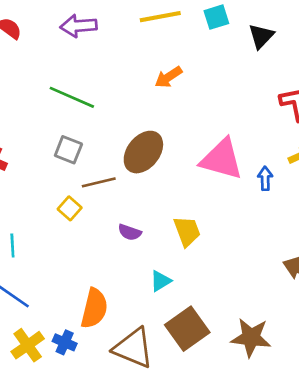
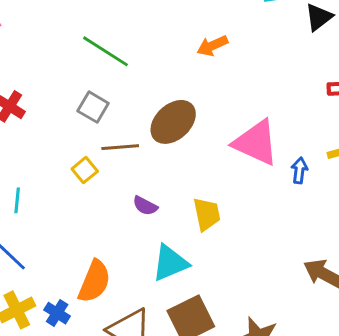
cyan triangle: (161, 281) -> (170, 263), size x1.6

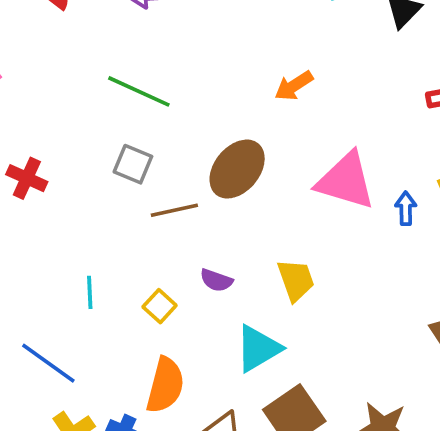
orange arrow: (212, 46) -> (294, 86), moved
yellow square: (85, 170) -> (160, 306), moved
cyan line: (17, 200) -> (90, 292), moved

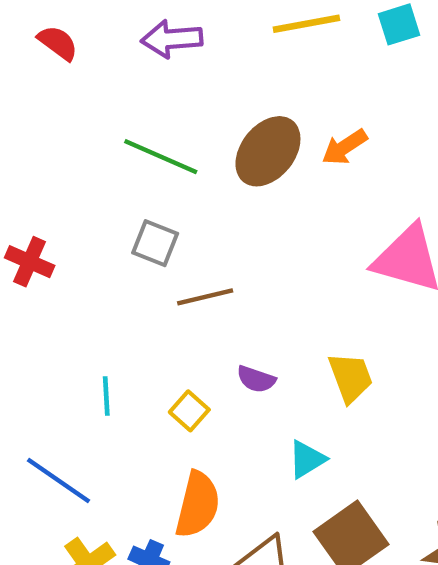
brown ellipse: (237, 169) -> (268, 151), moved
cyan triangle: (258, 349) -> (307, 459), size x0.7

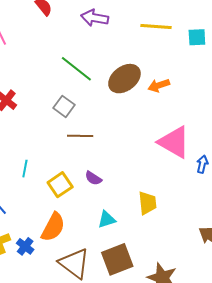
yellow trapezoid: (351, 377) -> (147, 203), moved
yellow square: (189, 411) -> (60, 185), size x1.4

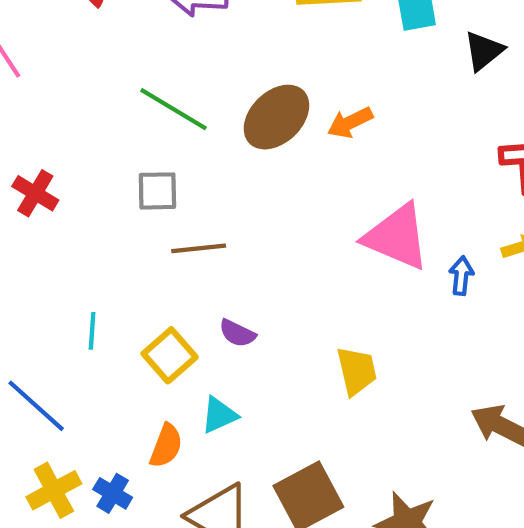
gray square: (64, 106) -> (157, 191), turned -30
cyan triangle: (107, 219) -> (219, 415), moved
orange semicircle: (53, 227) -> (166, 446), size x0.7

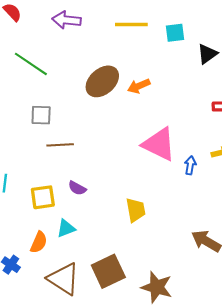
green line: (173, 109) -> (31, 64), moved
yellow square: (170, 355) -> (43, 197), turned 30

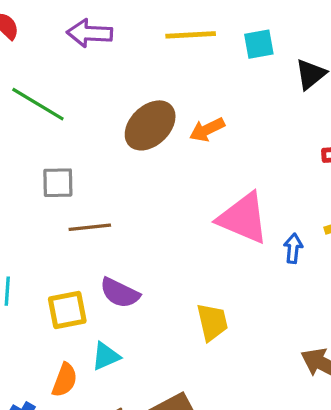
purple semicircle: (77, 188) -> (120, 293), size x1.4

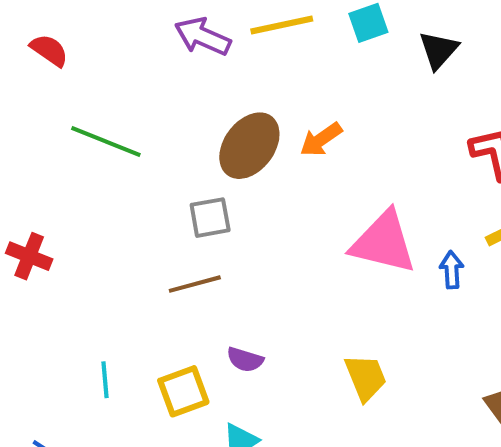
purple arrow: (90, 33) -> (203, 36), moved, turned 30
gray square: (58, 183) -> (210, 218), moved
purple semicircle: (120, 293) -> (245, 360), size x0.7

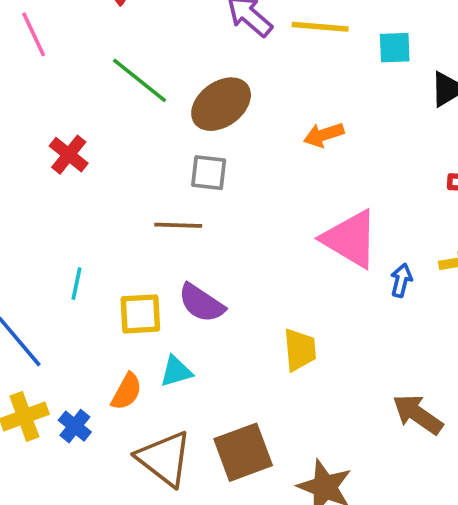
brown ellipse: (249, 146) -> (221, 104), moved
red cross: (29, 256) -> (69, 155), moved
purple semicircle: (245, 360) -> (201, 303), size x1.5

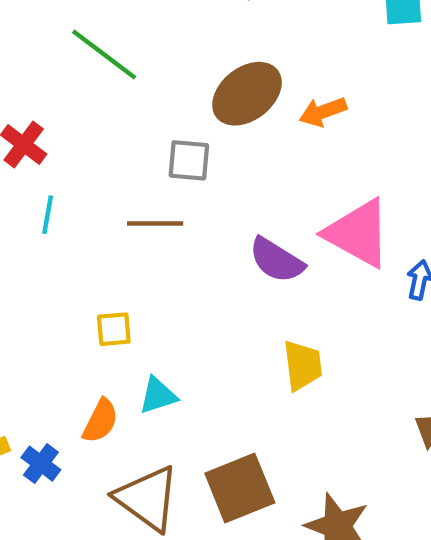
brown ellipse: (221, 104) -> (247, 94), moved
cyan line: (77, 284) -> (48, 215), moved
purple semicircle: (201, 303) -> (276, 260), moved
yellow square: (140, 314) -> (114, 329), size x0.7

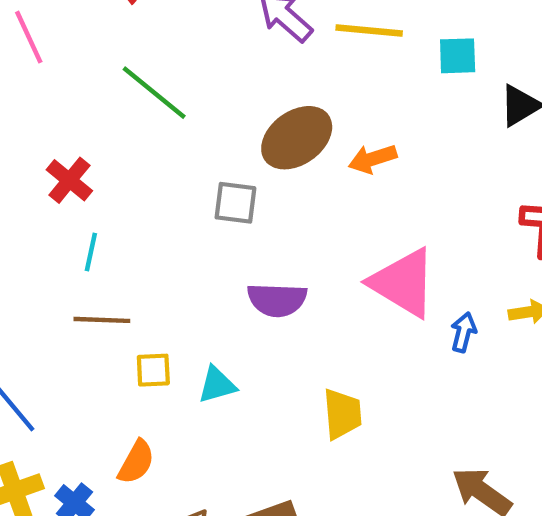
brown line: (155, 224) -> (102, 320), moved
purple semicircle: (276, 260) -> (277, 300), moved, turned -32
cyan triangle: (158, 395) -> (217, 385), moved

